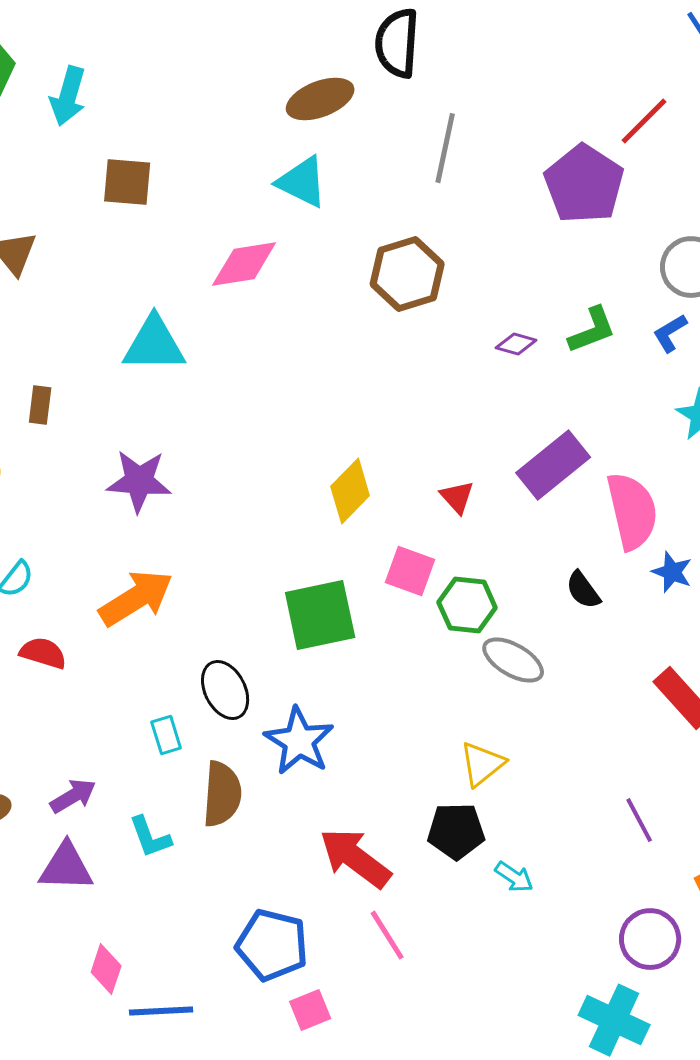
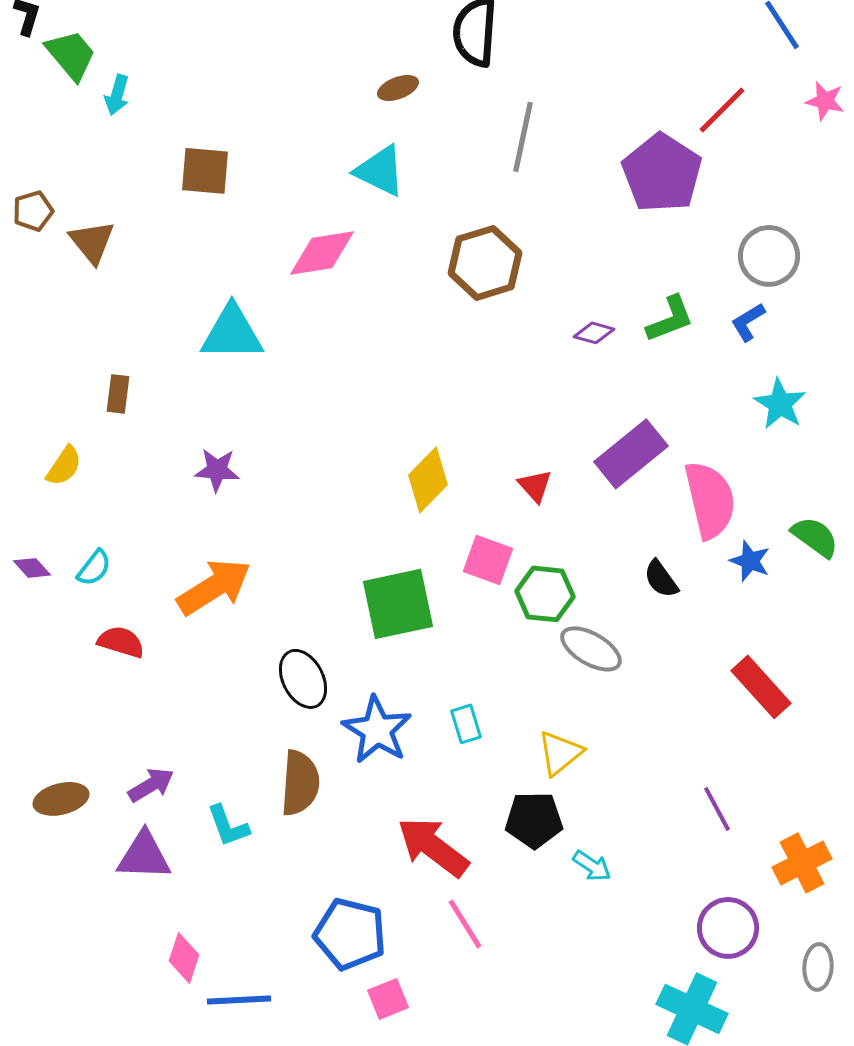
cyan arrow: (68, 96) -> (117, 95), moved, size x0.7
brown ellipse: (320, 99) -> (398, 88), size x0.6
purple star: (139, 481) -> (217, 470), size x0.7
cyan rectangle: (166, 735) -> (466, 724), moved

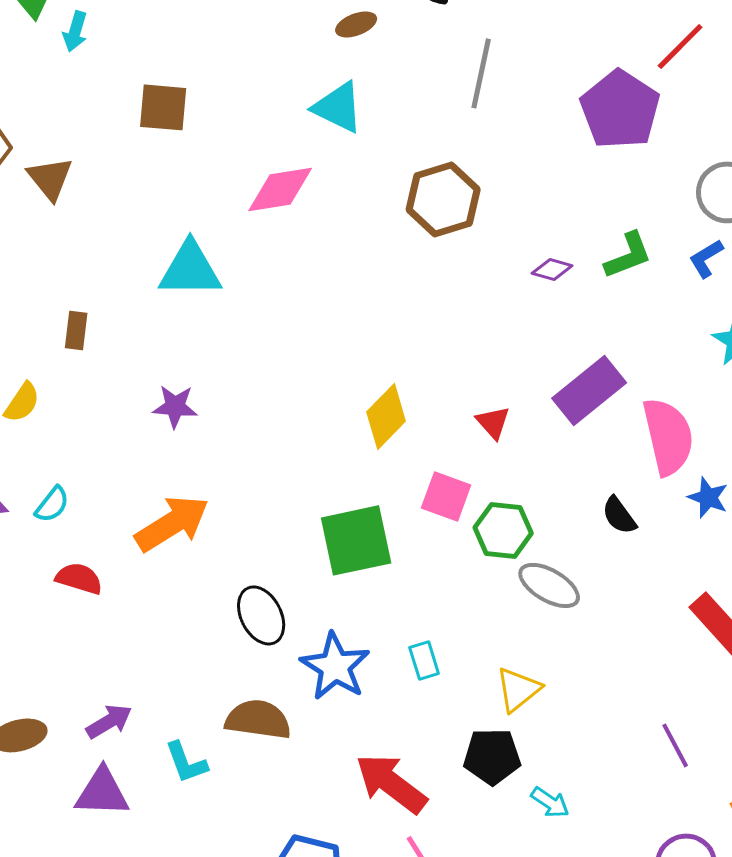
brown semicircle: (300, 783) -> (258, 719), turned -86

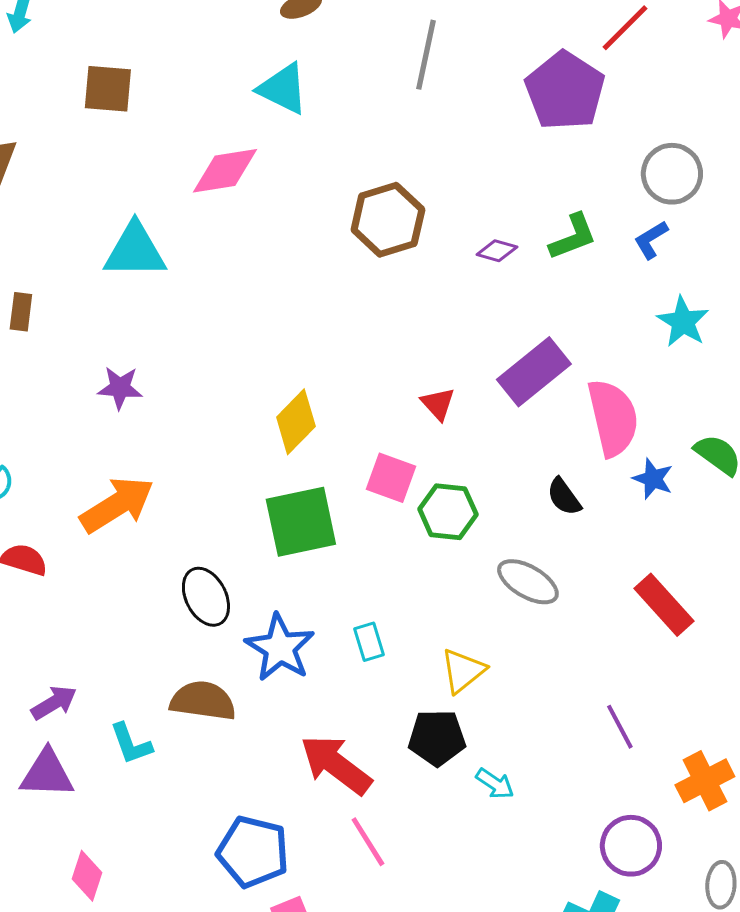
brown hexagon: (443, 199) -> (388, 220), moved
yellow diamond: (386, 416) -> (296, 422), moved
gray ellipse: (549, 585) -> (528, 582), moved

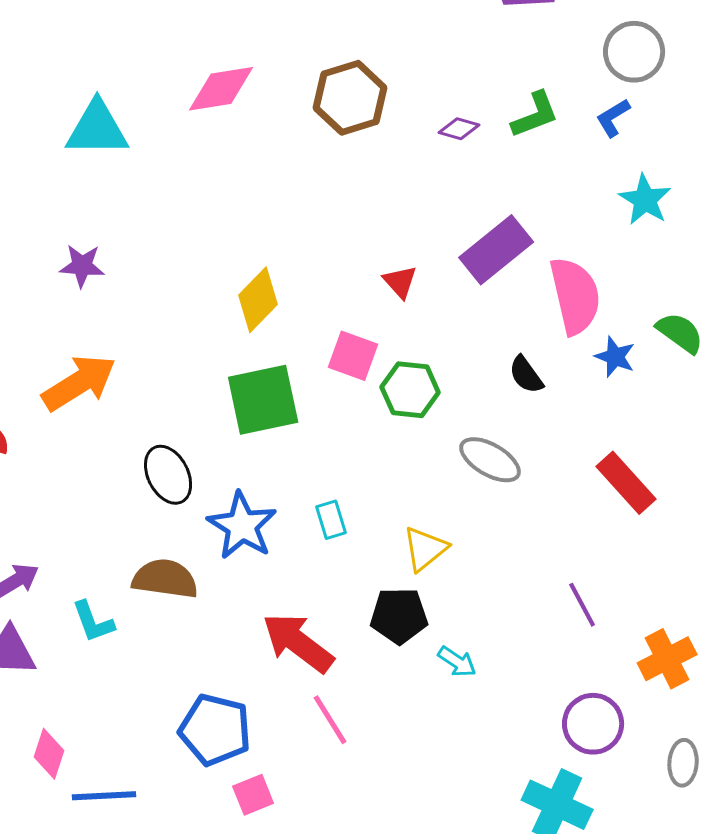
pink diamond: (225, 171) -> (221, 89), moved

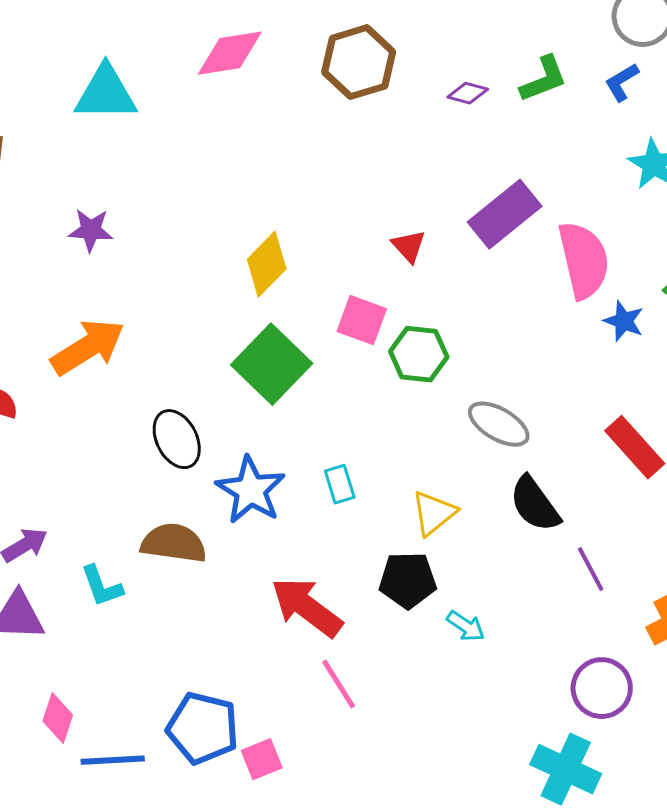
black semicircle: (526, 375) -> (535, 504), moved, size x1.5
green square: (263, 400) -> (272, 364), turned -34
blue pentagon: (215, 730) -> (203, 728), moved

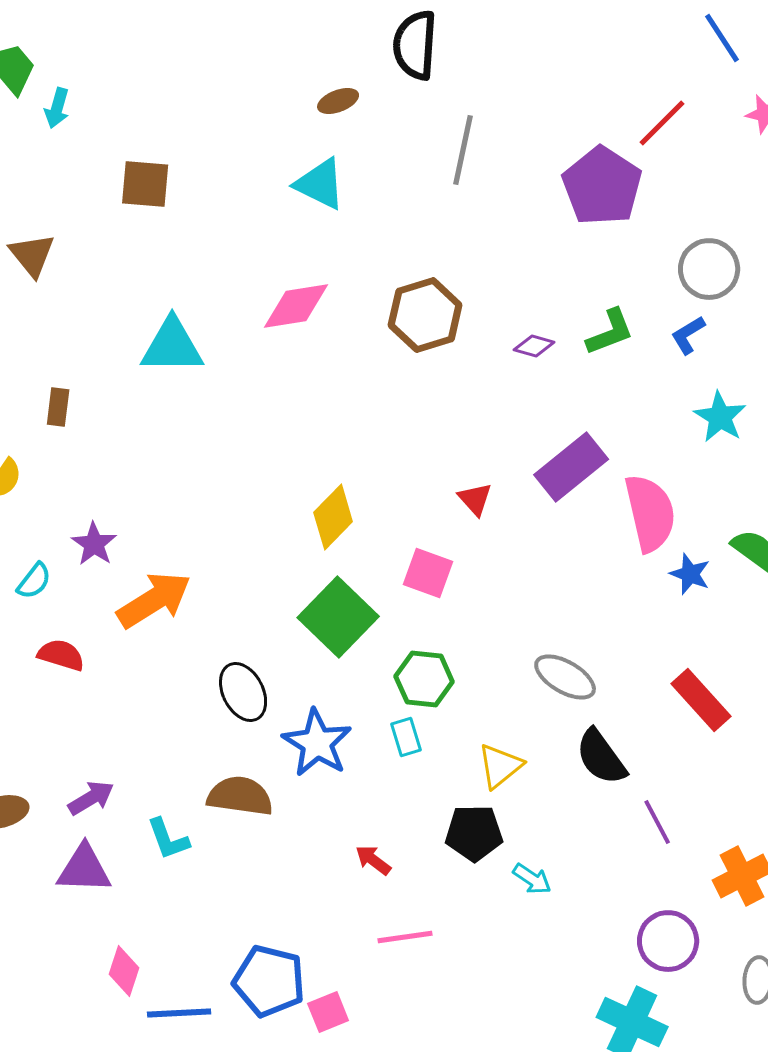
purple star: (91, 230) -> (94, 544), moved, turned 30
green hexagon: (419, 354) -> (424, 679), moved
red arrow: (307, 607) -> (373, 860), size x0.5
pink line: (339, 684) -> (405, 937), turned -66

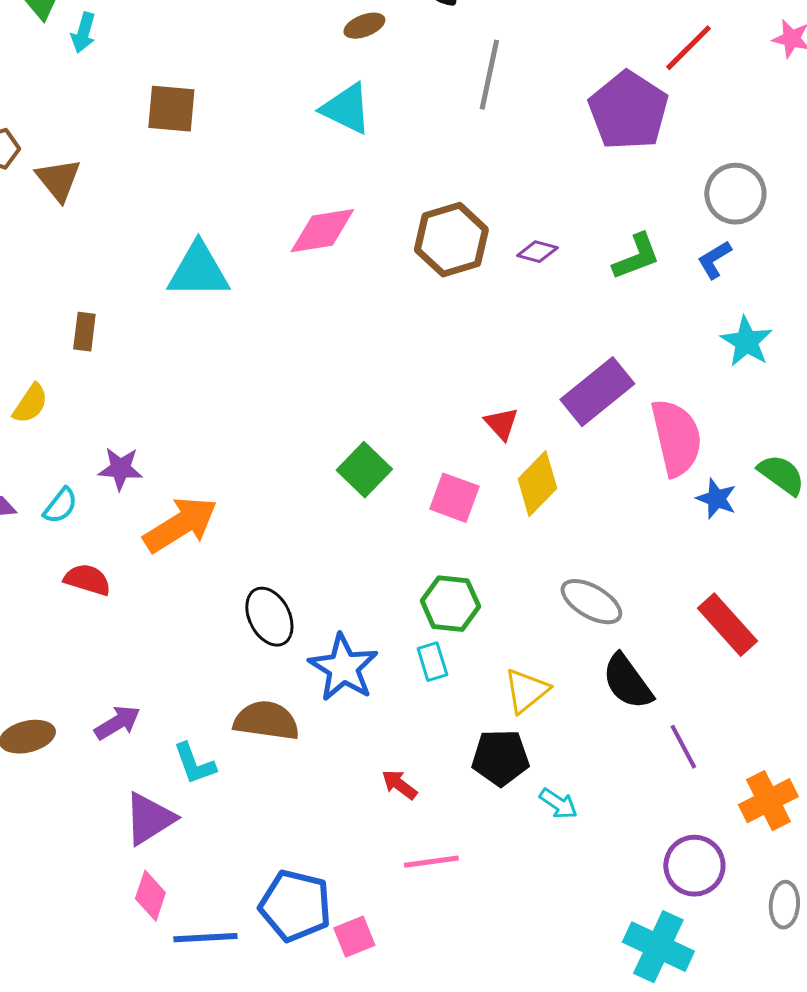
purple diamond: (534, 346) -> (537, 252), moved
yellow diamond: (333, 517) -> (537, 484), moved
purple star: (94, 544) -> (120, 469), turned -30
green square: (338, 617) -> (364, 470), moved, size x0.7
purple triangle: (84, 869) -> (149, 819), moved, turned -34

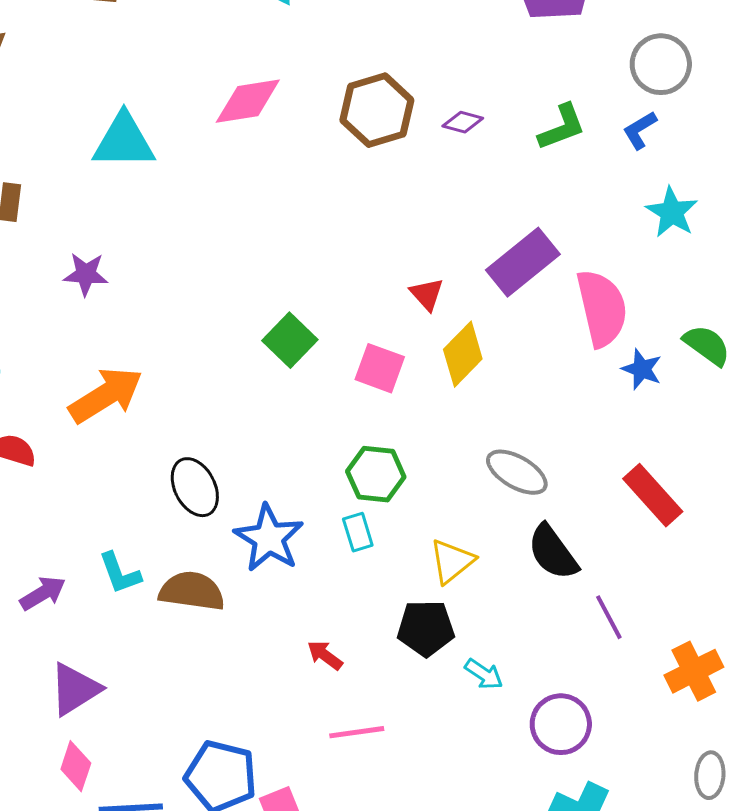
purple star: (120, 469) -> (86, 274), moved
cyan L-shape: (194, 764) -> (120, 573), moved
purple circle: (694, 866) -> (561, 724), moved

